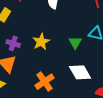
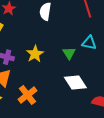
orange cross: (45, 82) -> (27, 95), moved

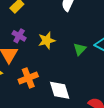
white diamond: (75, 83) -> (60, 90), moved

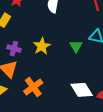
white diamond: (60, 90) -> (82, 90), moved

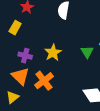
orange cross: (33, 87) -> (44, 81), moved

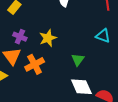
green triangle: (87, 52) -> (78, 60), moved

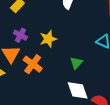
orange cross: (35, 64) -> (33, 64), turned -30

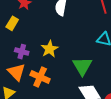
green triangle: (76, 63) -> (82, 66), size x1.5

